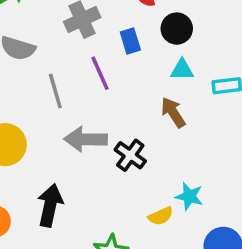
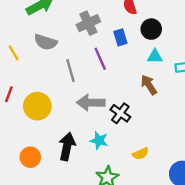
cyan star: (189, 196) -> (99, 141), moved

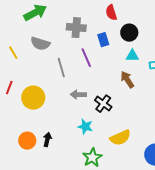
gray cross: (88, 23) -> (76, 28), turned 30
gray arrow: (91, 103) -> (78, 95), size x0.7
black arrow: (67, 147) -> (47, 140), moved, size x0.6
yellow semicircle: (141, 154) -> (120, 138), size x1.5

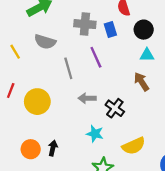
blue rectangle: (103, 40) -> (110, 30), moved

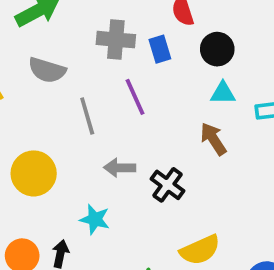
cyan star: (95, 134) -> (95, 219), moved

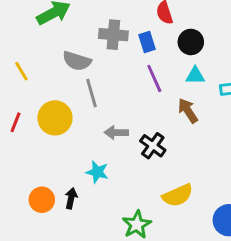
gray semicircle: (47, 70) -> (77, 61), moved
purple line: (135, 97) -> (154, 78), moved
yellow circle: (34, 173) -> (55, 118), moved

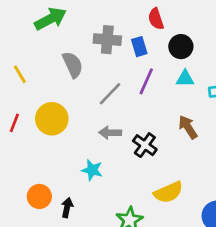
gray semicircle: (77, 61) -> (73, 65), turned -132
purple line: (154, 78) -> (146, 81), turned 48
gray line: (91, 93) -> (110, 94), moved, turned 60
brown arrow: (188, 111) -> (188, 127), moved
black arrow: (71, 198) -> (67, 208), moved

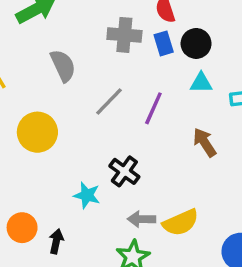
gray cross: (107, 40) -> (124, 35), moved
blue rectangle: (139, 47) -> (164, 43), moved
purple line: (146, 81) -> (153, 108), moved
gray arrow: (110, 133) -> (141, 219), moved
black cross: (145, 145) -> (124, 171), moved

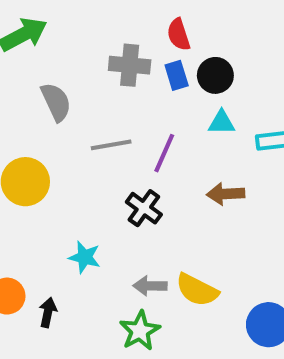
gray line: (109, 101) -> (111, 145), turned 36
brown arrow: (205, 142) -> (226, 194), turned -60
black cross: (124, 171) -> (144, 208), moved
yellow semicircle: (181, 223) -> (197, 290), turned 51

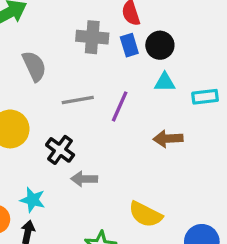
black cross: (144, 208) -> (60, 150), moved
cyan star: (85, 257) -> (33, 200), moved
gray arrow: (150, 286) -> (84, 179), moved

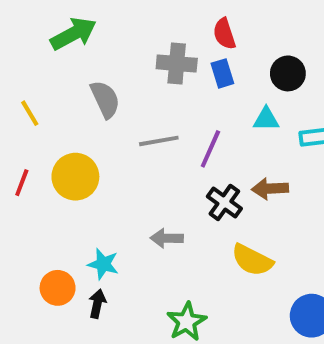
black circle: (160, 45) -> (288, 73), moved
black cross: (60, 150) -> (224, 202), moved
yellow semicircle: (145, 214) -> (252, 260), moved

